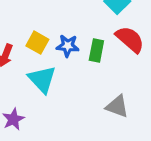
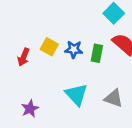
cyan triangle: (42, 79) -> (76, 94), moved

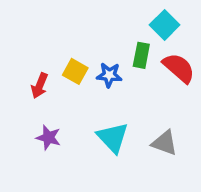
green rectangle: (97, 53) -> (141, 55), moved
purple star: (30, 109) -> (48, 138), moved, turned -30

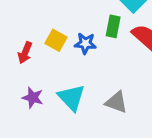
cyan triangle: (113, 138) -> (71, 98), moved
gray triangle: (165, 143) -> (116, 102), moved

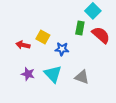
blue star: (85, 43) -> (62, 49), moved
red arrow: (25, 53) -> (23, 45), turned 80

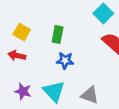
green rectangle: (80, 28) -> (58, 34), moved
yellow square: (43, 37) -> (22, 32), moved

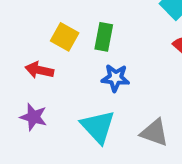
yellow square: (22, 32) -> (65, 37), moved
purple star: (23, 91) -> (33, 117), moved

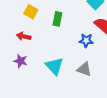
yellow square: (65, 37) -> (31, 12), moved
blue star: (115, 78) -> (86, 40), moved

